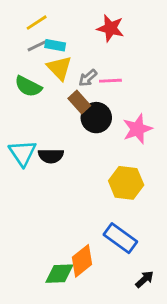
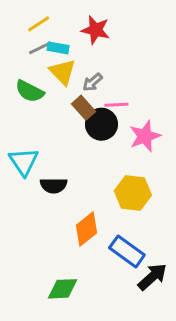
red star: (110, 28) -> (95, 30), moved
pink line: (110, 81) -> (116, 105), moved
black semicircle: (51, 156) -> (54, 186), moved
orange diamond: (82, 261) -> (87, 229), moved
black arrow: (144, 279) -> (152, 277), moved, size x1.5

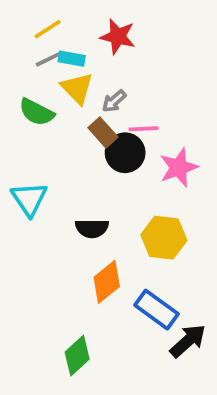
black semicircle: (54, 186) -> (92, 228), moved
green diamond: (63, 289) -> (77, 356), turned -40

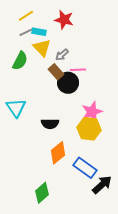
green semicircle: (37, 112) -> (20, 61), turned -90
pink star: (179, 168) -> (92, 112), moved

